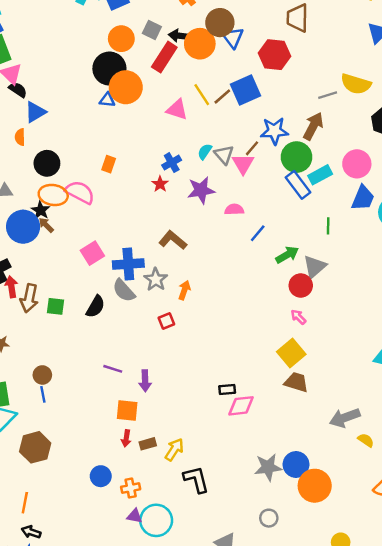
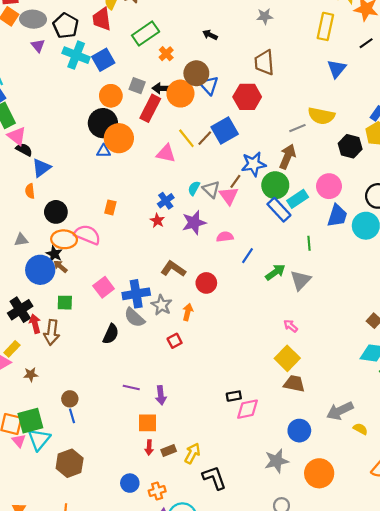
red circle: (301, 286) -> (206, 283), moved
green square: (56, 306) -> (65, 303), moved
blue circle: (296, 464) -> (299, 431), moved

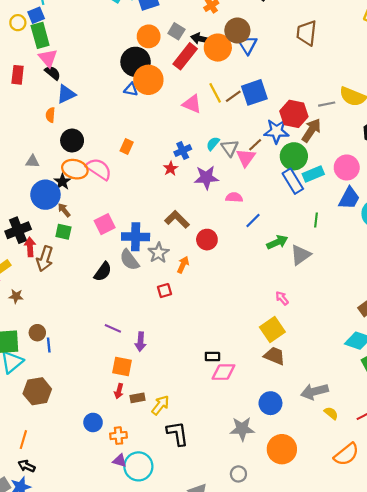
red hexagon: (247, 97) -> (294, 114), moved
brown arrow: (60, 266) -> (64, 210), moved
brown circle: (70, 399) -> (37, 333), moved

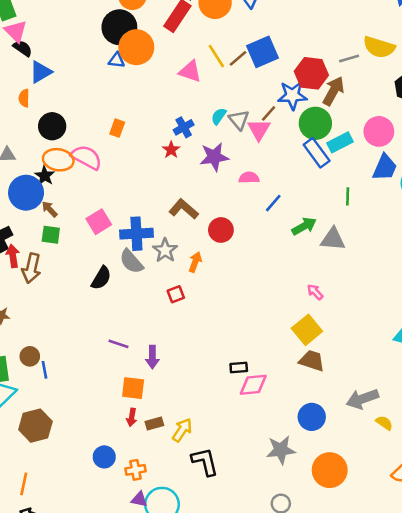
gray triangle: (301, 255) -> (333, 239), turned 45

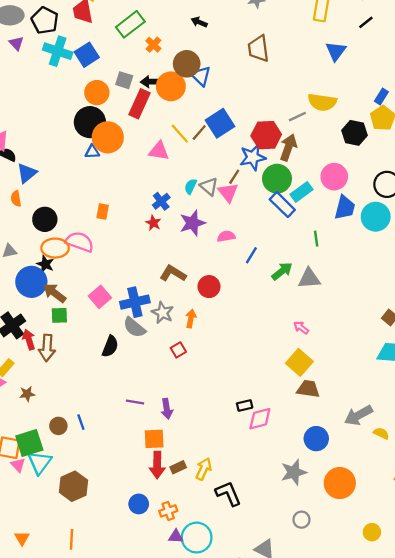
brown arrow: (50, 209) -> (54, 293), size x1.5
blue line: (44, 370) -> (81, 422), moved
red arrow: (132, 417) -> (157, 465), size x1.6

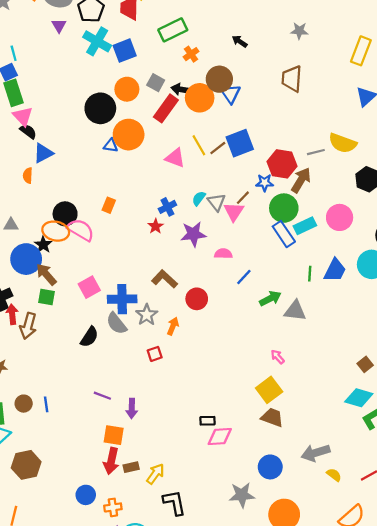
black circle: (90, 122) -> (100, 108), moved
blue star: (253, 157) -> (265, 183), size x0.7
blue trapezoid: (345, 208) -> (335, 270), moved
black circle: (45, 219) -> (65, 214), moved

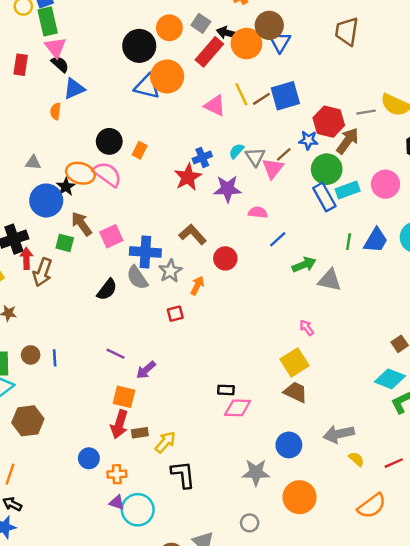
blue triangle: (111, 145) -> (147, 87), size x1.6
black circle: (65, 214) -> (109, 141), moved
red star: (156, 226) -> (188, 177), size x1.6
brown arrow: (46, 274) -> (82, 224), moved
purple arrow: (132, 408) -> (146, 370), turned 42

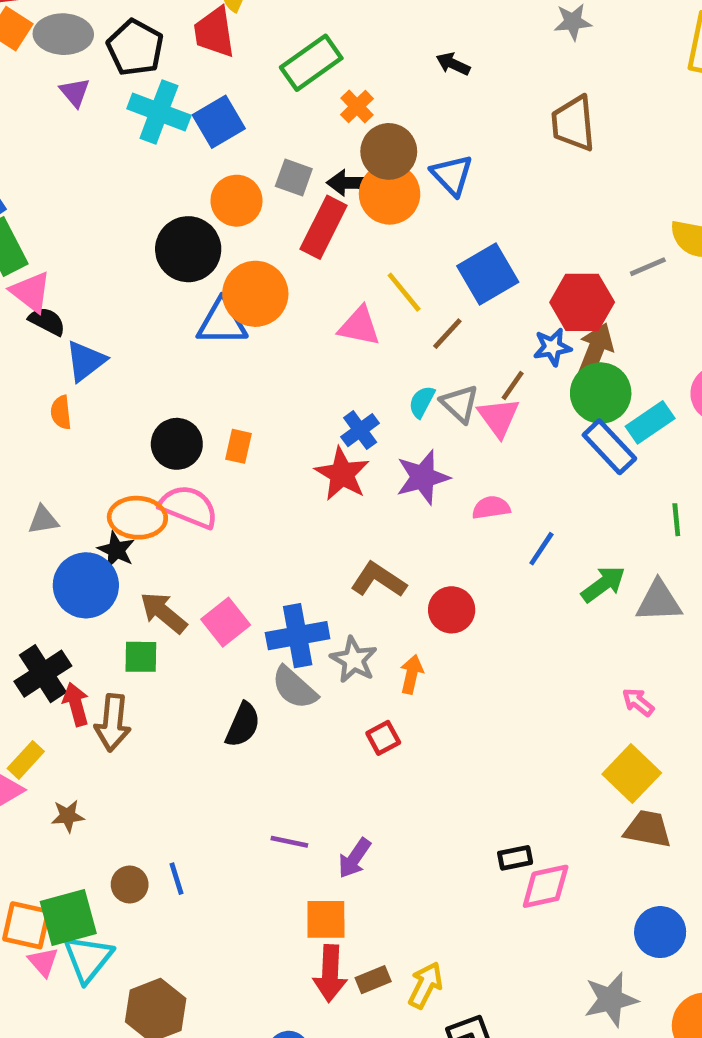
brown circle: (269, 25) -> (389, 151), moved
brown line: (261, 99) -> (447, 334), moved
brown arrow: (348, 141) -> (595, 351), moved

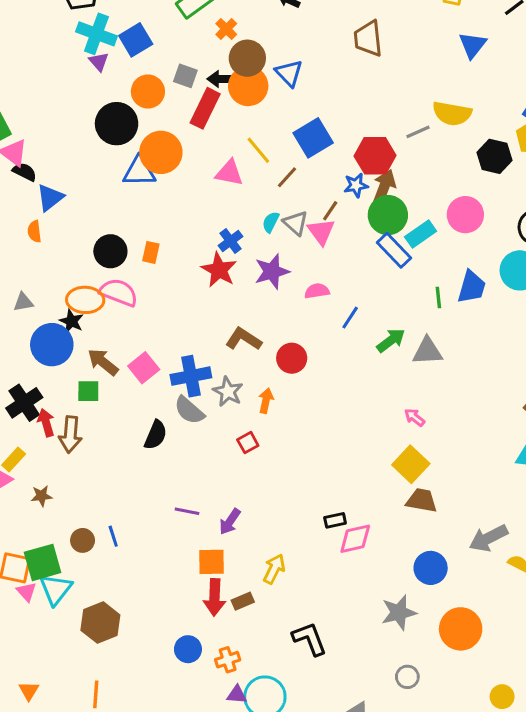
purple triangle: (75, 92) -> (99, 62), moved
yellow arrow: (425, 985) -> (274, 569), moved

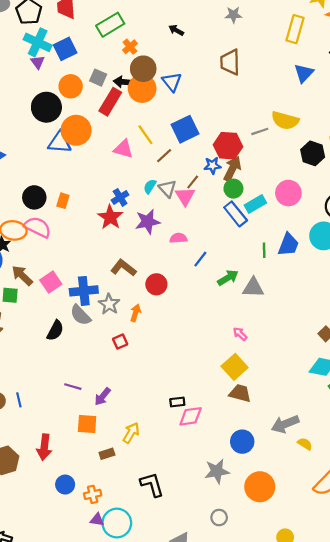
green circle: (388, 215) -> (233, 189), size x0.7
red arrow: (215, 597) -> (44, 447), moved

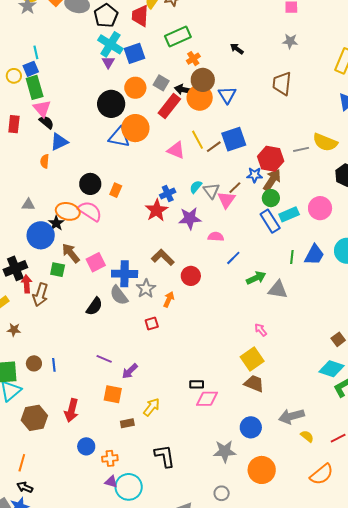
brown line: (164, 156) -> (214, 147), moved

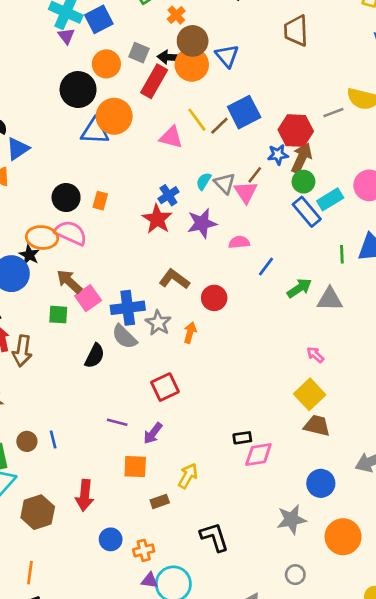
brown arrow: (71, 253) -> (69, 282), moved
green square: (58, 270) -> (58, 315), moved
red square: (152, 323) -> (165, 387), moved, size x1.5

